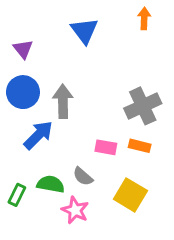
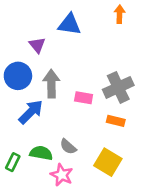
blue triangle: (84, 31) -> (69, 24), turned -45
purple triangle: (23, 49) -> (37, 45), moved
pink rectangle: (106, 147) -> (84, 98), moved

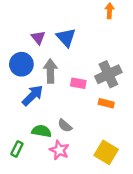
blue triangle: (69, 24) -> (66, 37), moved, turned 40
green rectangle: (13, 162) -> (17, 149), moved
yellow square: (108, 162) -> (106, 152), moved

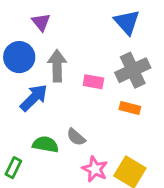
blue triangle: (66, 37) -> (127, 22), moved
pink star: (59, 150) -> (95, 169), moved

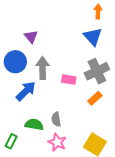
orange rectangle: (130, 108) -> (95, 98), turned -56
gray semicircle: (76, 137) -> (56, 119), turned 40
pink star: (95, 169) -> (57, 142), moved

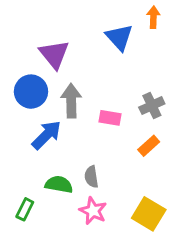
purple triangle: (31, 37) -> (54, 54), size x1.5
blue triangle: (93, 37) -> (119, 37), moved
gray cross: (97, 71) -> (152, 105), size x0.7

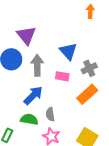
blue triangle: (119, 37) -> (68, 51), moved
blue arrow: (46, 135) -> (33, 95), moved
orange rectangle: (149, 146) -> (87, 94), size x1.5

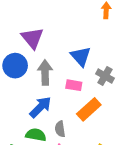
gray cross: (89, 68) -> (105, 76), turned -35
orange rectangle: (87, 94) -> (89, 109), moved

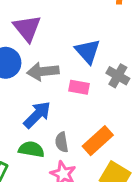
gray arrow: (45, 73) -> (43, 71), turned -95
orange rectangle: (89, 109) -> (98, 141), moved

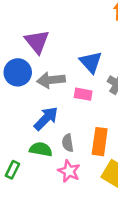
orange rectangle: (98, 141) -> (100, 142), turned -40

